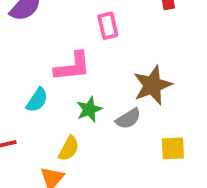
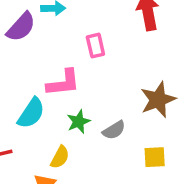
brown star: (152, 85) -> (158, 100), moved
cyan semicircle: (37, 100) -> (31, 113), size x1.4

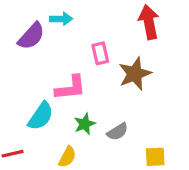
brown star: (158, 100) -> (135, 74), moved

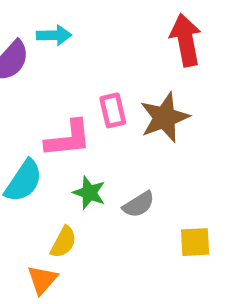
pink rectangle: (100, 53) -> (113, 110), moved
green star: (85, 124) -> (89, 193), turned -30

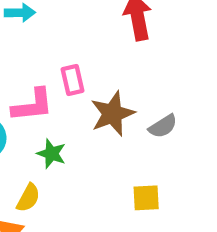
brown star: (164, 118) -> (112, 114), moved
gray semicircle: (139, 204) -> (163, 126), moved

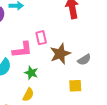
yellow semicircle: (28, 198) -> (28, 95), moved
yellow square: (146, 198) -> (75, 86), moved

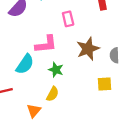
pink rectangle: (41, 38) -> (68, 19), moved
gray semicircle: (84, 60) -> (114, 55), turned 120

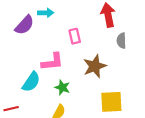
gray semicircle: (114, 55) -> (121, 41), moved
yellow square: (105, 84) -> (111, 102), size x1.5

